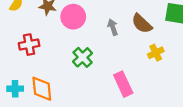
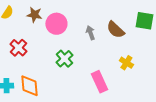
red cross: (29, 45) -> (18, 48), turned -36
yellow cross: (156, 53) -> (126, 63), moved, turned -32

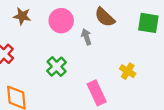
pink circle: (56, 24) -> (61, 21), moved
brown semicircle: (115, 30) -> (105, 17), moved

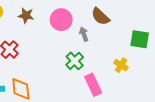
green square: (148, 23) -> (140, 39), moved
green cross: (57, 67) -> (75, 61), moved

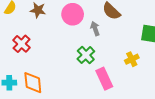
yellow cross: (121, 65) -> (132, 59), turned 32

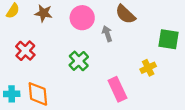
green cross: (86, 55) -> (79, 61), moved

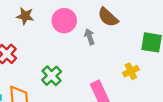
green cross: (79, 61) -> (52, 76), moved

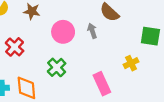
pink circle: (64, 21) -> (63, 32), moved

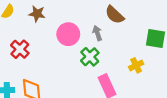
green cross: (57, 67) -> (90, 57), moved

